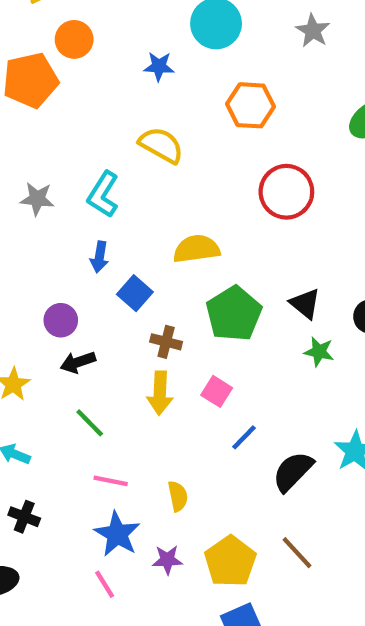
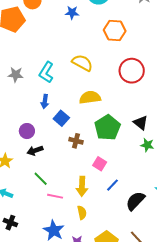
yellow semicircle: (161, 145) -> (82, 63), moved
yellow arrow: (160, 393) -> (82, 186), moved
pink line: (111, 481) -> (55, 196), moved

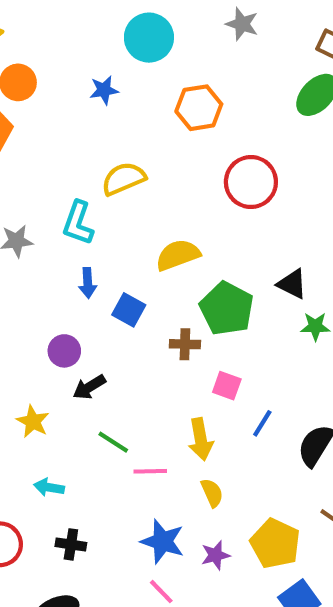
yellow semicircle: (82, 63) -> (124, 179), moved, turned -40
brown cross: (76, 141) -> (185, 344), moved

